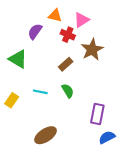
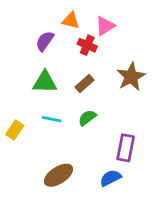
brown star: (92, 49) -> (131, 77), moved
green triangle: (18, 59) -> (45, 82), moved, turned -30
green semicircle: (68, 91) -> (87, 118), turned -96
blue semicircle: (107, 137) -> (111, 178), moved

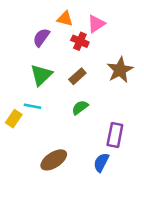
green triangle: (45, 82) -> (41, 75), turned -45
cyan line: (52, 119) -> (32, 106), moved
blue semicircle: (111, 178) -> (101, 162), turned -36

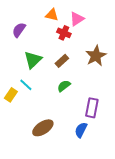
purple semicircle: (41, 37) -> (19, 30), moved
cyan line: (32, 106) -> (26, 85), turned 32

